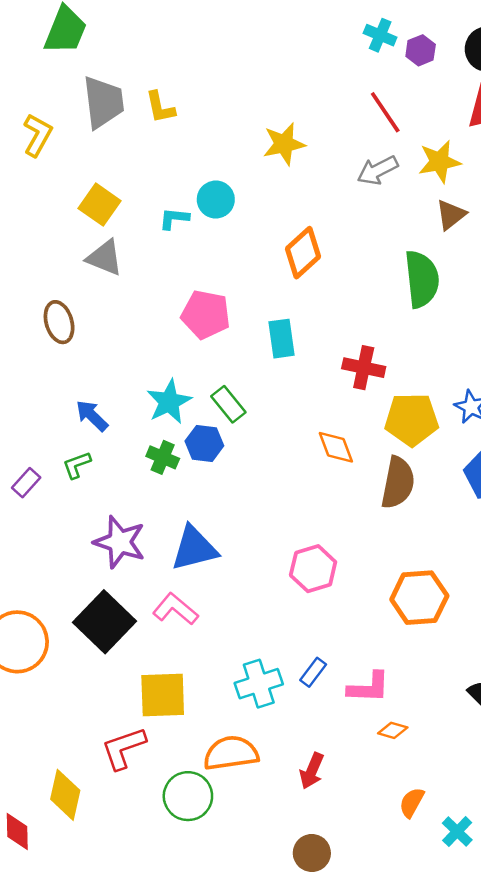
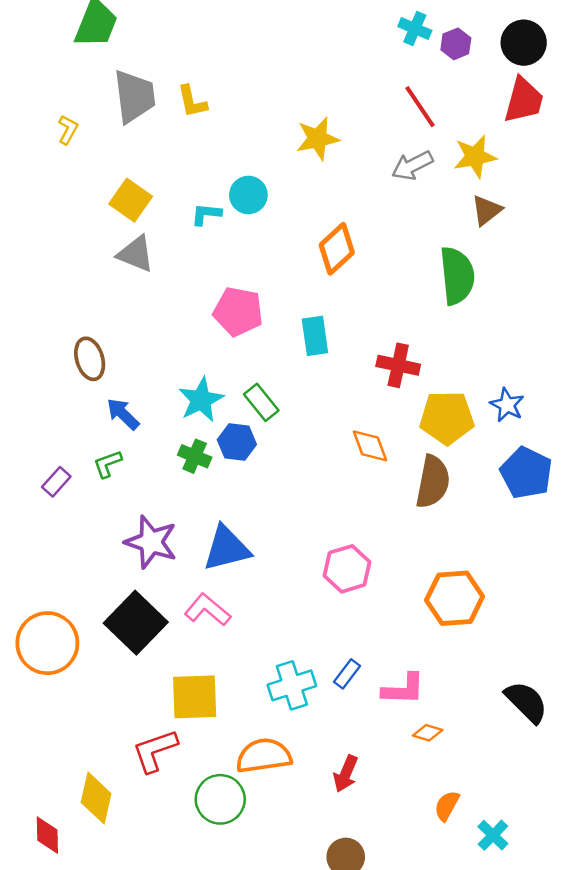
yellow L-shape: (38, 135) -> (68, 130), size x0.7
brown ellipse: (59, 322) -> (90, 359), moved

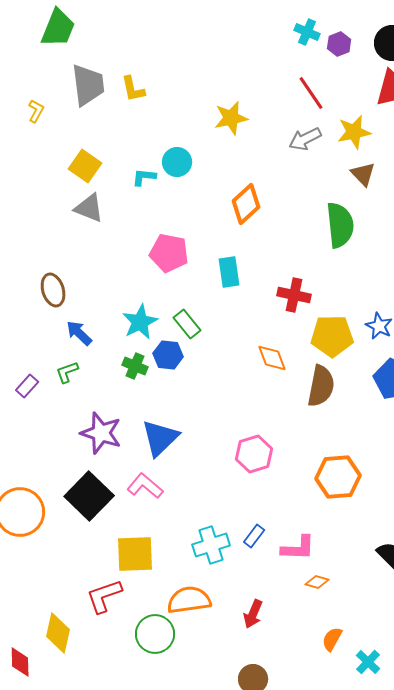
brown triangle: (487, 210) -> (363, 174), turned -36
blue triangle: (227, 548) -> (160, 438), turned -30

